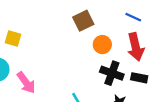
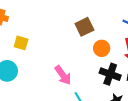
pink arrow: (26, 83) -> (63, 75), moved

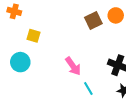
orange circle: (102, 48) -> (116, 15), moved

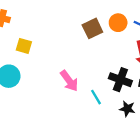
cyan line: (88, 88) -> (96, 97), moved

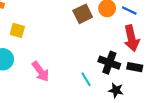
pink arrow: (69, 81) -> (41, 71), moved

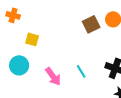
cyan line: (86, 79) -> (81, 71), moved

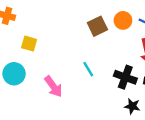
cyan line: (81, 71) -> (88, 69), moved

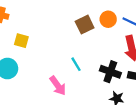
pink arrow: (53, 86) -> (58, 86), moved

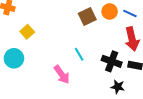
yellow square: (21, 41) -> (27, 32), turned 32

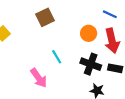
orange circle: (110, 11) -> (89, 33), moved
brown square: (87, 17) -> (45, 17), moved

